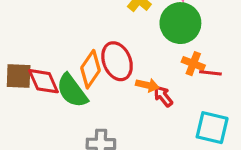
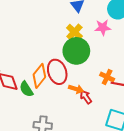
green circle: (180, 23) -> (76, 51), moved
green semicircle: (72, 91) -> (26, 89), size x0.7

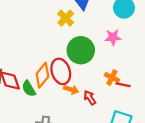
pink star: (103, 28) -> (113, 37), moved
yellow cross: (74, 32) -> (66, 18), moved
orange arrow: (76, 89) -> (71, 90), moved

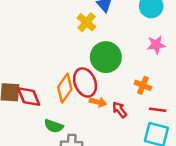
pink star: (113, 37) -> (156, 45), moved
red line: (123, 85) -> (158, 110), moved
green semicircle: (29, 89) -> (54, 126), moved, turned -35

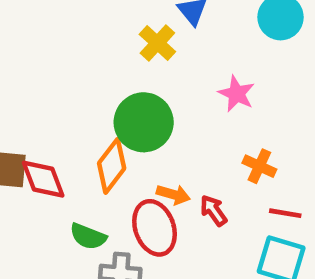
pink star: (156, 45) -> (237, 94), moved, turned 30
green circle: (106, 57) -> (144, 122), moved
red ellipse: (85, 82) -> (155, 228), moved

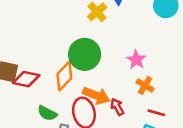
pink star: (237, 94) -> (136, 60), moved
red diamond: (43, 179) -> (26, 79), turned -64
orange arrow: (173, 194) -> (96, 96), size x1.5

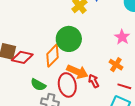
pink star: (136, 60) -> (122, 37), moved

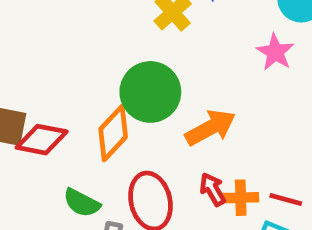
pink star: (122, 37) -> (275, 52), moved
orange cross: (116, 65) -> (241, 198), moved, turned -32
orange arrow: (77, 72) -> (210, 128), moved, turned -50

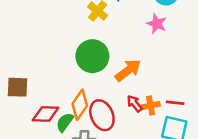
orange diamond: (113, 133) -> (80, 105), moved
red diamond: (42, 140) -> (46, 114), moved
green semicircle: (82, 203) -> (65, 122), turned 108

